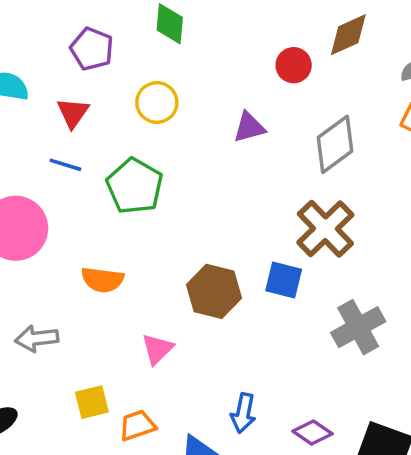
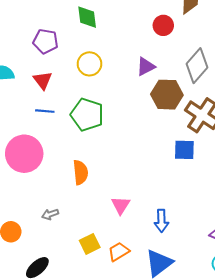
orange semicircle: (102, 280) -> (80, 172), turned -90
brown hexagon: (214, 291) -> (167, 95), moved
gray arrow: (37, 338) -> (50, 214), size x0.7
blue arrow: (243, 413) -> (161, 221), moved

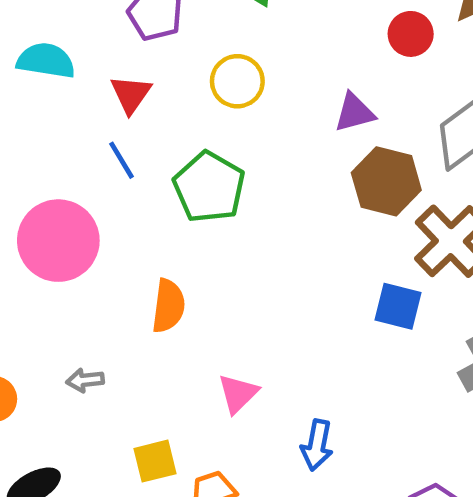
blue line: (45, 111) -> (121, 160), turned 42

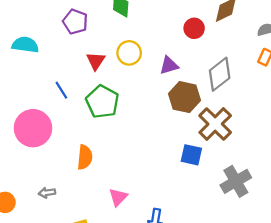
yellow circle: (237, 81) -> (129, 53), moved
red triangle: (131, 94) -> (96, 61), moved

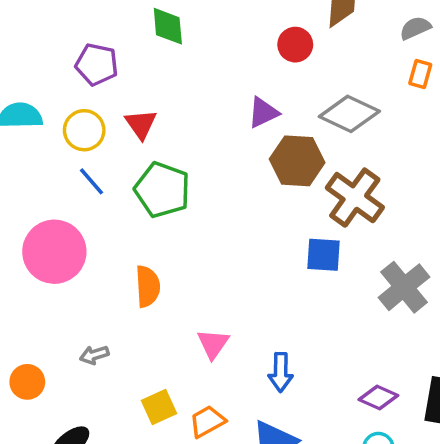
yellow circle: (129, 53) -> (84, 130), moved
gray diamond: (220, 74) -> (349, 114), turned 72

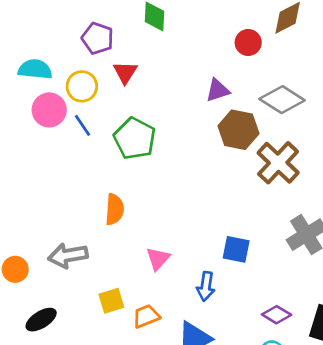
red triangle: (141, 124) -> (125, 72), moved
pink circle: (54, 252) -> (49, 110), moved, size x0.7
blue square: (323, 255) -> (236, 249), moved
gray arrow: (94, 355) -> (68, 256), size x1.8

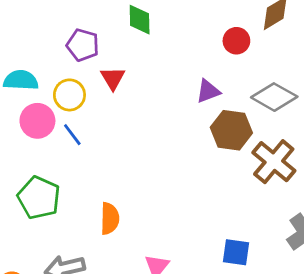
green pentagon: (135, 138) -> (39, 198), moved

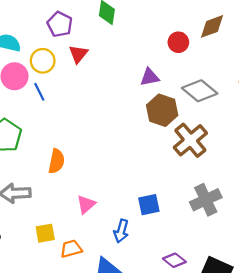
blue square: (236, 252) -> (149, 205), turned -30

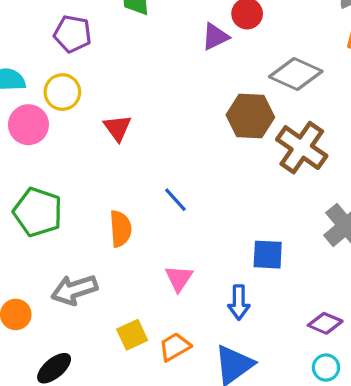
red triangle: (78, 54) -> (117, 128), moved
purple triangle: (150, 77) -> (215, 37), moved
blue line: (39, 92) -> (175, 200), moved
blue square: (149, 205) -> (268, 255), turned 30

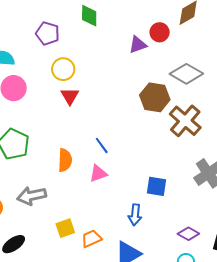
yellow circle: (62, 92) -> (63, 69), moved
pink triangle: (179, 278) -> (98, 173), moved, turned 30

